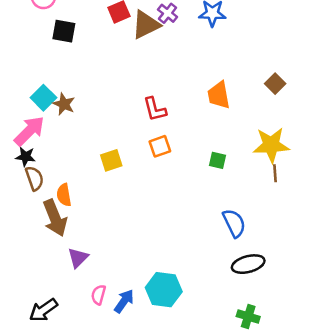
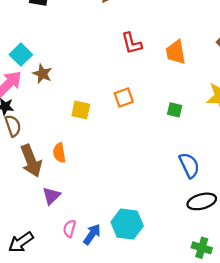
brown star: (64, 104) -> (42, 74), moved
red L-shape: (155, 109) -> (132, 43), moved
yellow square: (111, 160) -> (81, 110), turned 30
orange semicircle: (64, 195) -> (59, 153), moved

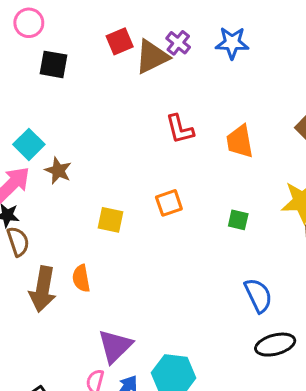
brown arrow: (31, 161) -> (43, 289), turned 32
purple triangle: (51, 196) -> (115, 346), moved, size x1.4

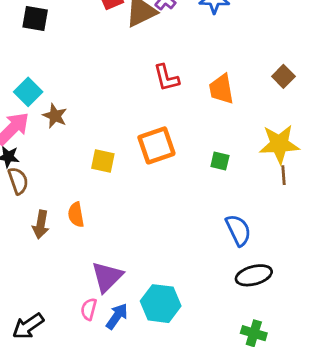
black square: (53, 64) -> (35, 18), moved
orange square: (169, 203) -> (156, 145), size x1.5
brown arrow: (43, 289) -> (41, 225), size x0.7

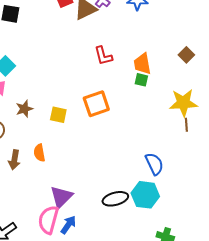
brown star: (55, 116) -> (24, 109), moved, turned 30
green square: (220, 161) -> (141, 80), moved
black ellipse: (254, 275) -> (115, 199), moved
cyan hexagon: (161, 304) -> (145, 195), moved
pink semicircle: (89, 309) -> (48, 220), size x1.8

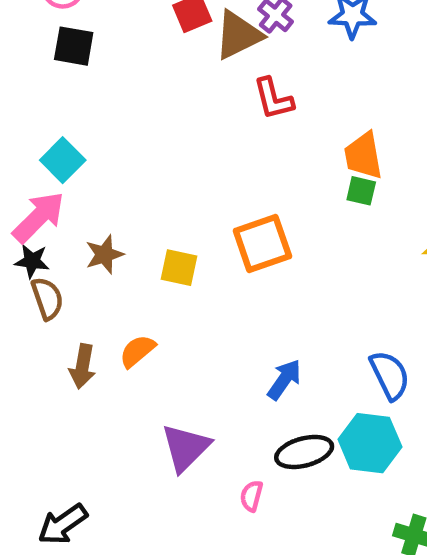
red L-shape: (103, 56) -> (273, 99), moved
orange semicircle: (39, 153) -> (137, 351), turned 60
pink semicircle: (48, 220) -> (251, 496), moved, size x0.5
blue arrow: (68, 225) -> (284, 380), moved

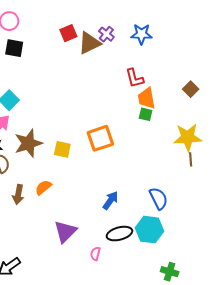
red L-shape: (273, 99) -> (134, 78), moved
brown star: (104, 254) -> (28, 143), size x1.6

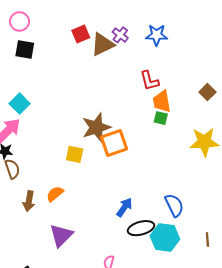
brown star: (28, 143) -> (96, 127), moved
brown line: (191, 159) -> (207, 240), moved
purple triangle: (65, 232) -> (61, 235), moved
black ellipse: (119, 234) -> (141, 228), moved

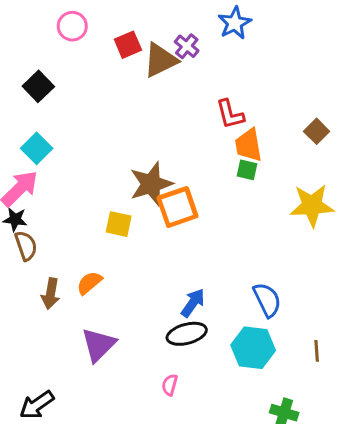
pink circle: (20, 21) -> (72, 26), moved
blue star: (157, 35) -> (235, 23), moved, turned -30
black square: (25, 50) -> (38, 86), moved, turned 36
black ellipse: (141, 228) -> (187, 334), moved

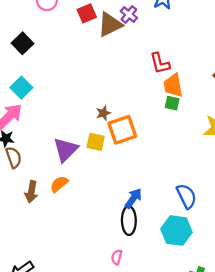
brown star: (151, 184) -> (103, 113), size x0.5
yellow square: (119, 224) -> (96, 142), moved
black ellipse: (187, 334) -> (129, 221), turned -76
purple triangle: (99, 345) -> (66, 150), moved

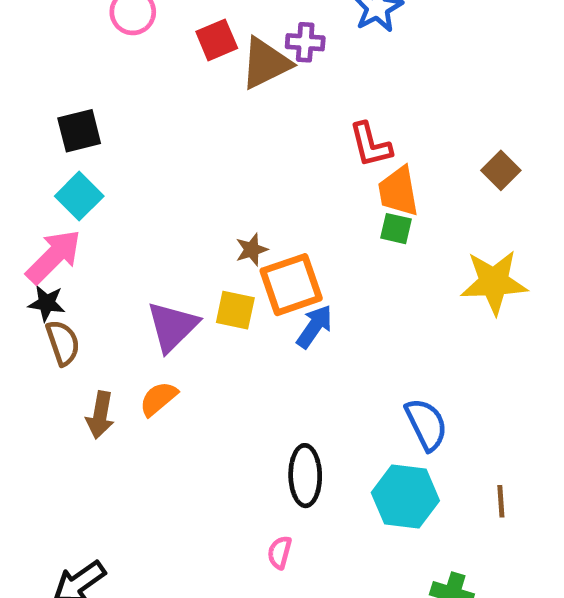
purple cross: (129, 14) -> (305, 42), turned -35
black square: (23, 43) -> (79, 131), moved, turned 30
blue arrow: (133, 198) -> (314, 326), moved

